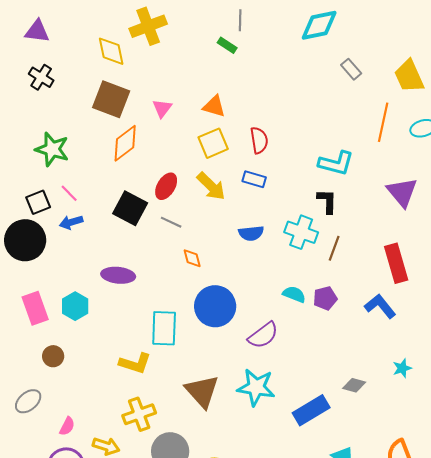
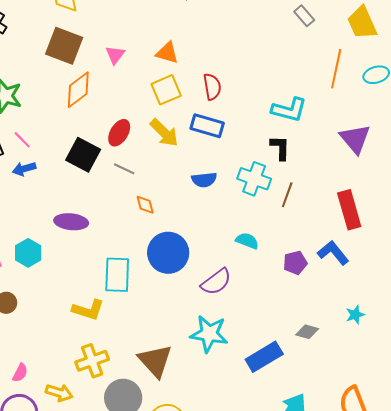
blue rectangle: (254, 179) -> (207, 126), size x1.4
purple pentagon: (325, 298) -> (295, 263), moved
brown triangle: (202, 391) -> (155, 361), moved

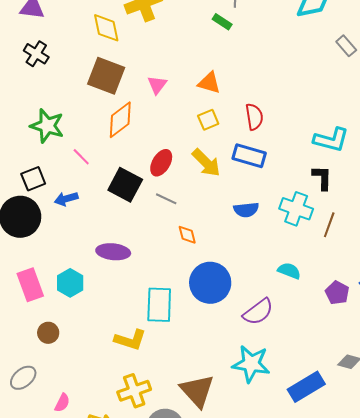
yellow square: (166, 90) -> (208, 120), size x0.7
pink line: (22, 140) -> (81, 157), moved
purple pentagon: (295, 263) -> (337, 293), turned -30

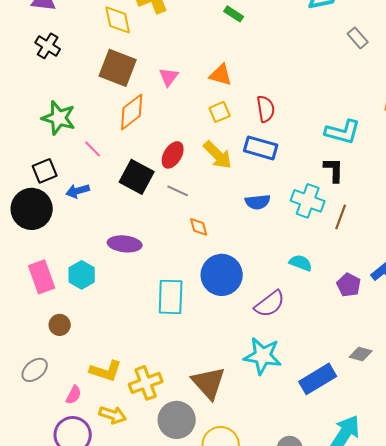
yellow L-shape: (130, 340) -> (106, 371), moved

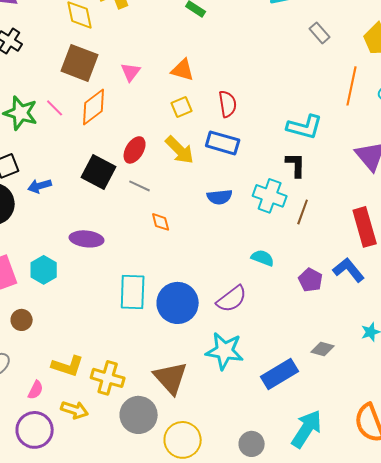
pink line: (93, 149) -> (55, 108), moved
blue circle: (222, 275) -> (178, 303), moved
yellow cross: (146, 383) -> (108, 378), turned 36

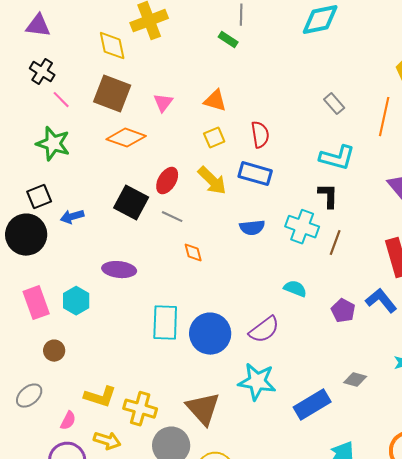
gray rectangle: (320, 33) -> (334, 104), moved
orange diamond: (94, 107) -> (126, 138), turned 57
pink line: (55, 108) -> (61, 100), moved

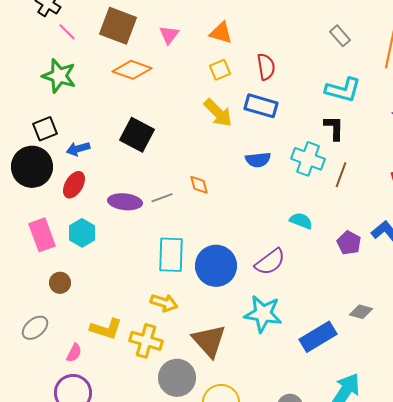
red ellipse: (167, 181) -> (74, 185), moved
gray line: (172, 217) -> (162, 198), moved, turned -45
yellow arrow: (107, 441) -> (164, 303), moved

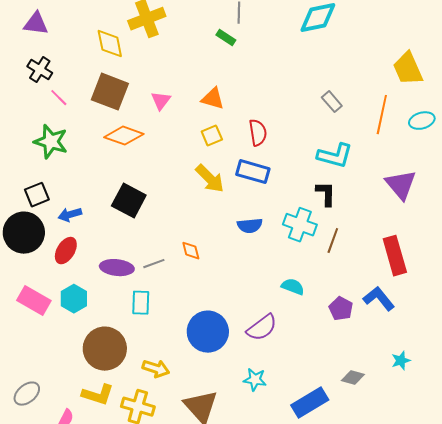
pink rectangle: (42, 235) -> (34, 301), turned -40
cyan rectangle: (171, 255) -> (141, 303), moved, size x0.7
brown circle: (60, 283) -> (105, 349), moved, size x2.0
cyan star: (263, 314) -> (255, 380), size x0.6

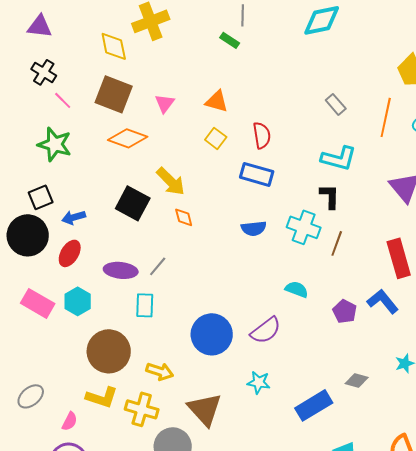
yellow square: (212, 136) -> (216, 138), turned -30
yellow arrow: (210, 179) -> (171, 181), moved
orange diamond: (191, 251) -> (184, 217), moved
gray line: (154, 264) -> (158, 266), turned -30

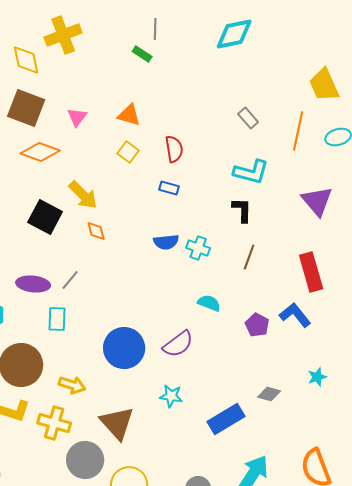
blue rectangle: (257, 174) -> (169, 188), size x0.6
cyan cross: (304, 227) -> (198, 248), moved, size x0.7

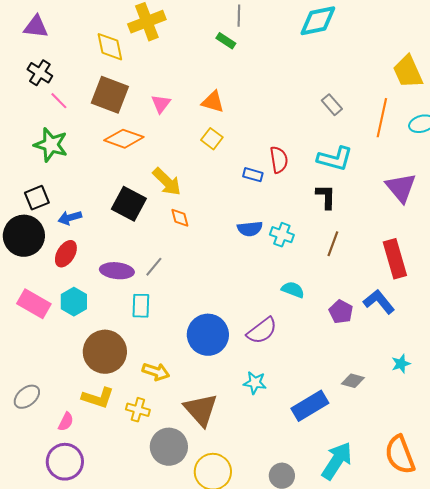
red semicircle: (174, 149) -> (279, 160), moved
yellow cross: (54, 423) -> (138, 410), size x0.7

